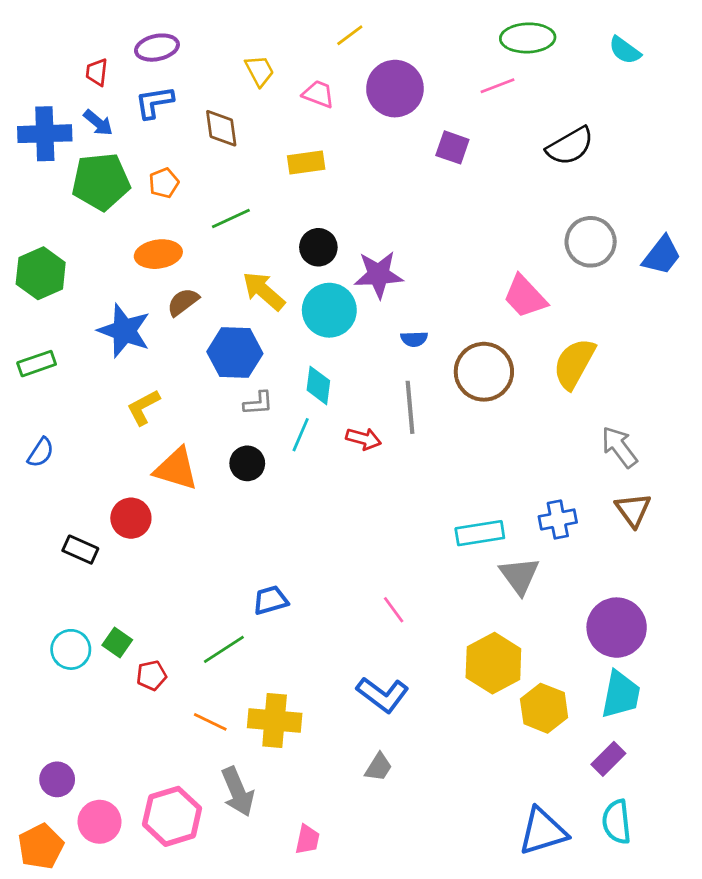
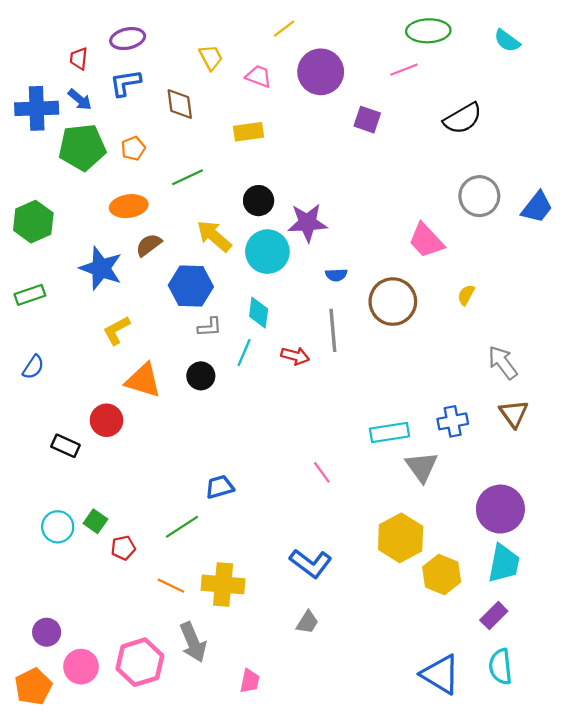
yellow semicircle: (574, 364) -> (466, 295), size x0.5
pink line: (394, 610) -> (322, 472), moved
blue triangle: (543, 831) -> (441, 674), turned 48

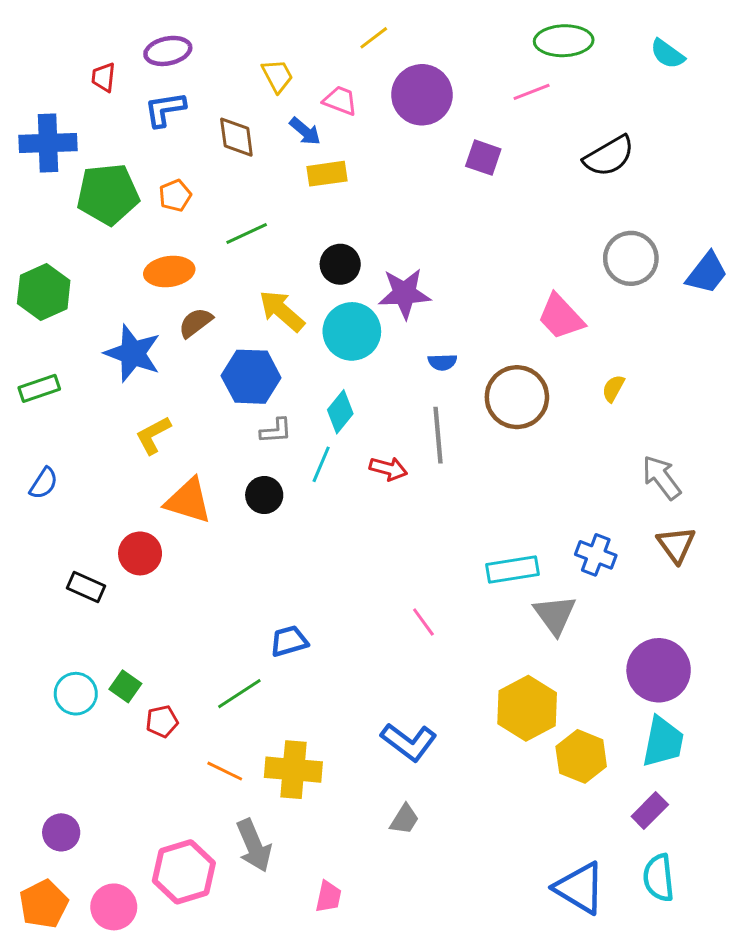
blue arrow: (80, 100) -> (305, 131), moved
cyan diamond: (259, 313) -> (340, 412), turned 32
blue cross: (453, 421) -> (596, 555), turned 32
pink circle: (81, 667) -> (114, 907), moved

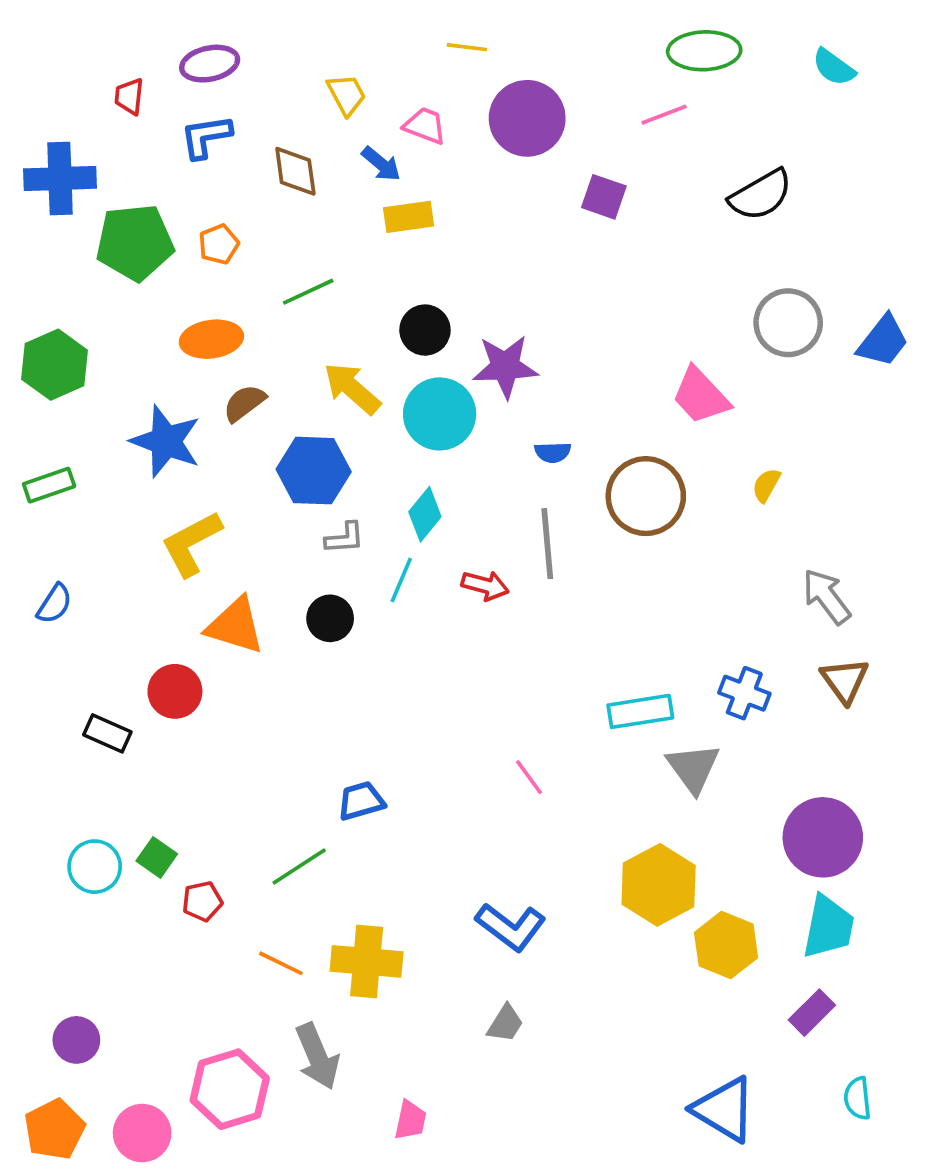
yellow line: (374, 38) -> (467, 47), turned 44
yellow L-shape: (153, 435) -> (191, 544), size x1.4
cyan semicircle: (659, 878) -> (857, 1098), moved, size x0.7

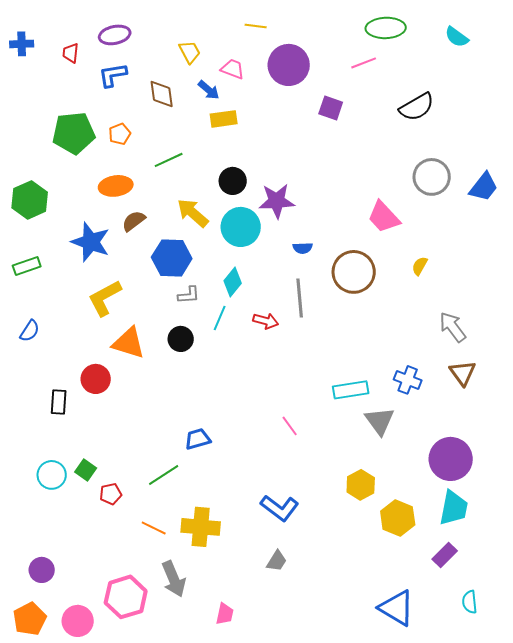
blue cross: (60, 179) -> (22, 44), moved, size x0.6
black rectangle: (107, 733) -> (59, 402), turned 70
yellow hexagon: (659, 885) -> (361, 485), size x0.7

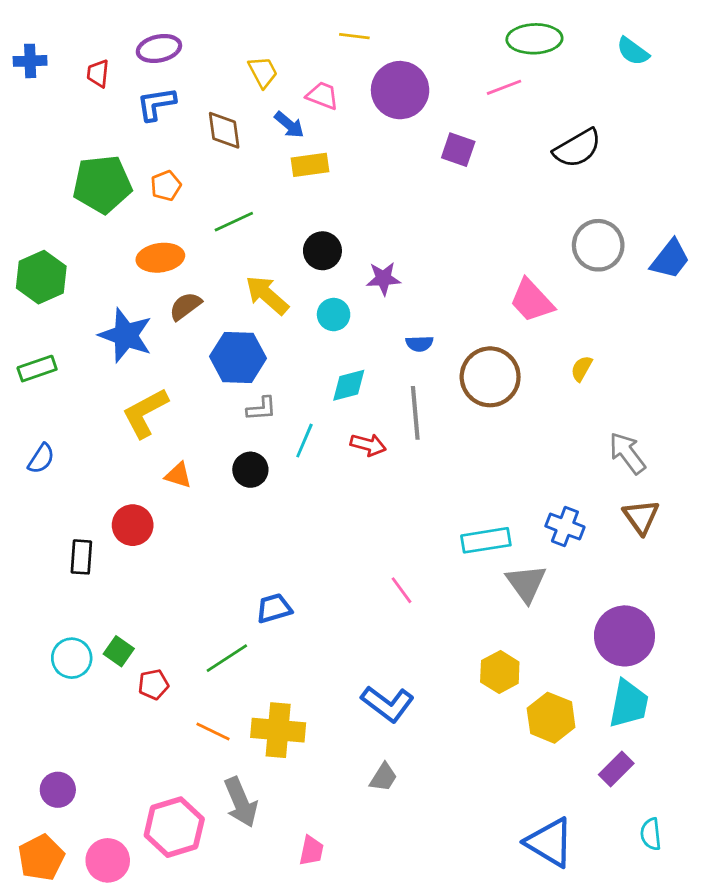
purple star: (277, 201) -> (383, 278), size x0.7
cyan circle: (241, 227) -> (334, 315), size x0.6
cyan diamond: (233, 282) -> (349, 385), moved, turned 36
orange triangle: (129, 343) -> (178, 475), size x0.6

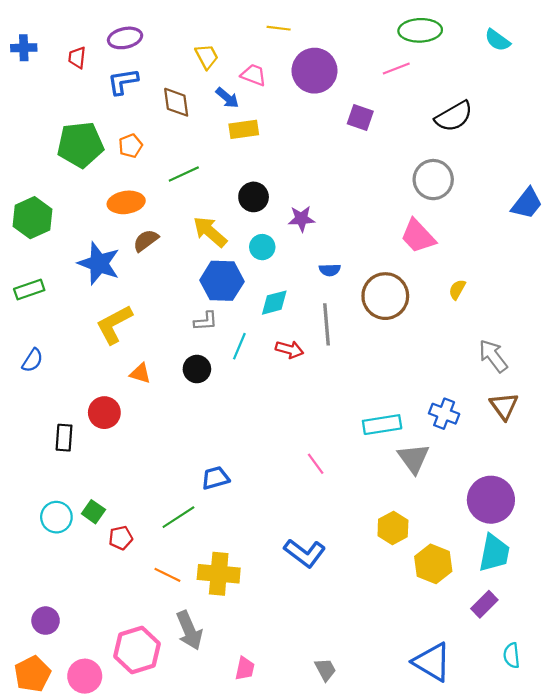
gray circle: (598, 245) -> (433, 180), moved
blue hexagon: (238, 357) -> (222, 281), moved
gray trapezoid: (383, 777) -> (325, 670), moved, turned -60

